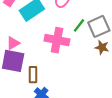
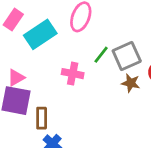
pink cross: (57, 40) -> (73, 74), size x0.7

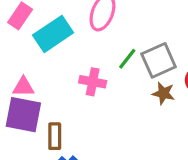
pink triangle: (16, 78) -> (23, 87), turned 30

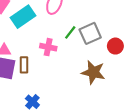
brown star: (163, 93) -> (93, 72), moved, size x1.6
brown rectangle: (55, 136) -> (24, 65), moved

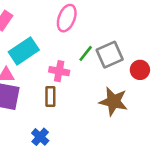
cyan rectangle: (23, 17) -> (24, 51), moved
brown rectangle: (24, 65) -> (50, 96), moved

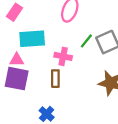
cyan rectangle: (24, 51) -> (32, 39), turned 30

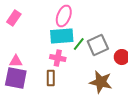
cyan rectangle: (32, 39) -> (62, 36), moved

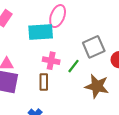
cyan rectangle: (62, 36) -> (41, 32), moved
green line: (79, 44) -> (73, 66), moved

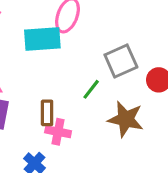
pink cross: (51, 61) -> (58, 132), moved

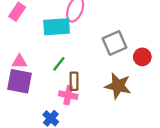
green line: (91, 89) -> (59, 64), moved
brown rectangle: (47, 113) -> (74, 81), moved

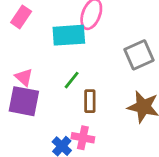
pink triangle: (19, 62) -> (24, 77), turned 42
pink cross: (68, 95) -> (83, 138), moved

